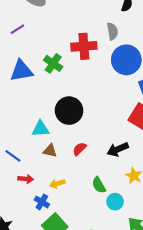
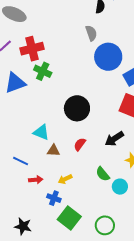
red cross: (84, 46) -> (32, 49), moved
black circle: (69, 111) -> (77, 108), moved
cyan triangle: (40, 129) -> (41, 132), turned 36

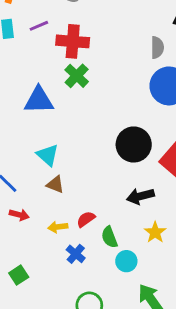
blue triangle: (15, 83) -> (39, 100), moved
black circle: (77, 108) -> (134, 144), moved
red semicircle: (80, 144) -> (86, 219), moved
blue cross: (54, 198) -> (76, 254), moved
green square: (69, 218) -> (19, 275), moved, size x0.6

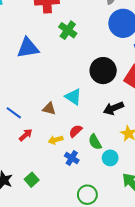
green cross: (77, 76) -> (68, 30), moved
cyan triangle: (48, 155) -> (73, 97), moved
red arrow: (19, 215) -> (26, 135), turned -48

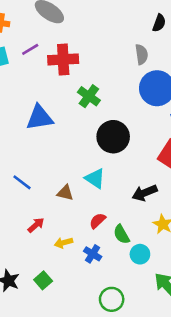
black circle: (103, 71) -> (113, 137), moved
blue line: (14, 113) -> (22, 182), moved
yellow arrow: (56, 140) -> (64, 243), moved

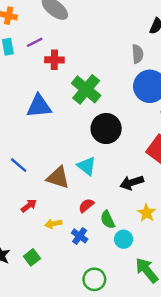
red cross: (63, 59) -> (54, 60), moved, size x0.7
green cross: (89, 96) -> (86, 89), size x1.4
brown triangle: (65, 193) -> (58, 177), size x1.5

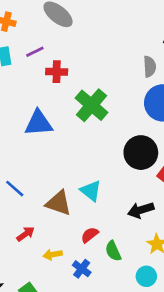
black circle: (106, 129) -> (141, 153), moved
cyan circle: (124, 239) -> (146, 276), moved

